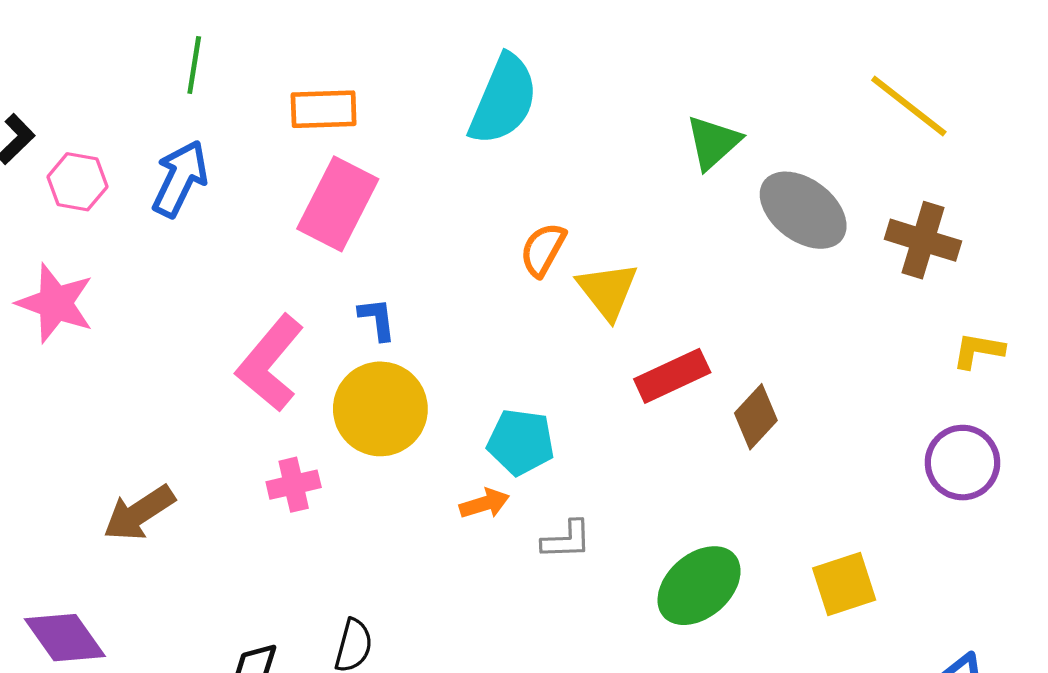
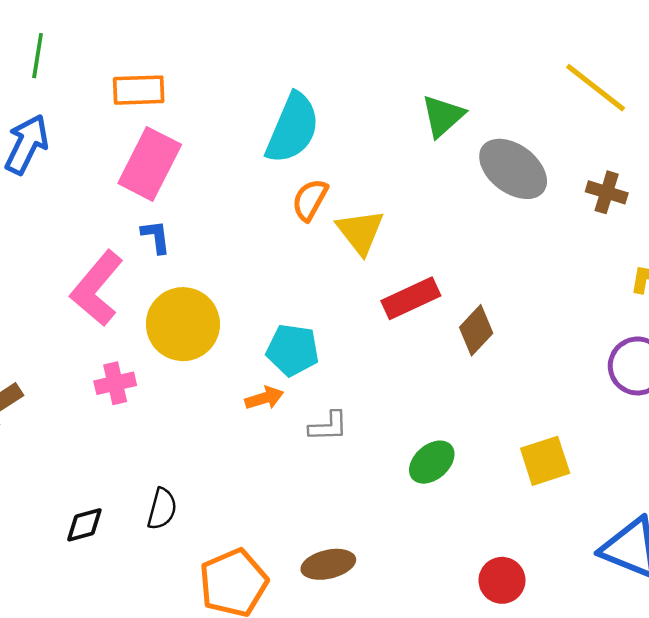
cyan semicircle: (503, 100) -> (293, 128), moved
brown cross: (923, 240) -> (607, 192), size x0.7
blue L-shape: (377, 319) -> (156, 237), moved
green ellipse: (699, 586) -> (432, 462), size x0.7

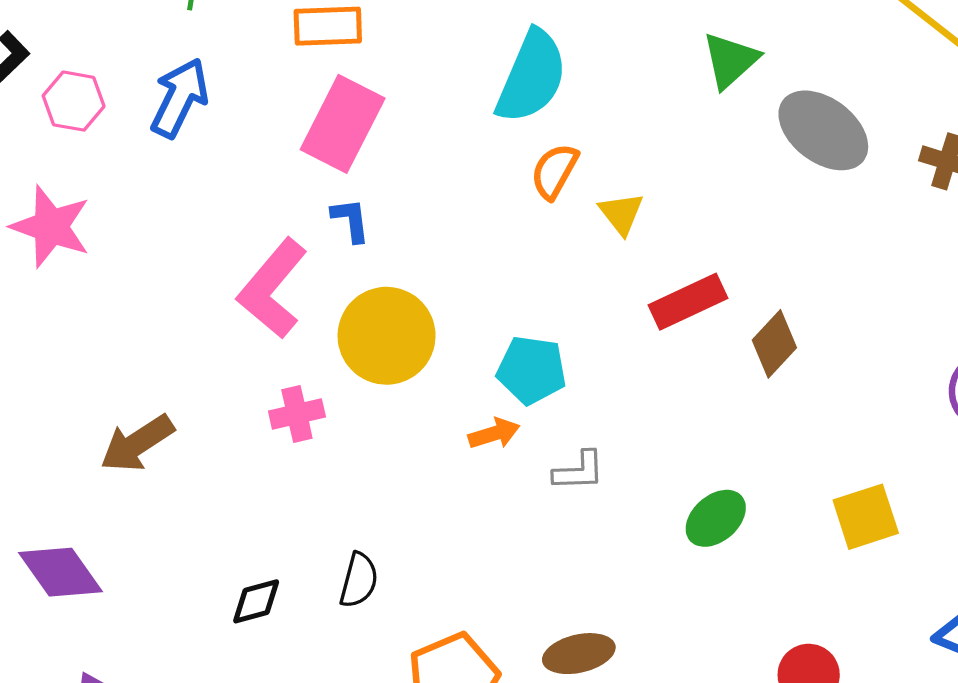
yellow triangle: (360, 232) -> (621, 214), size x0.7

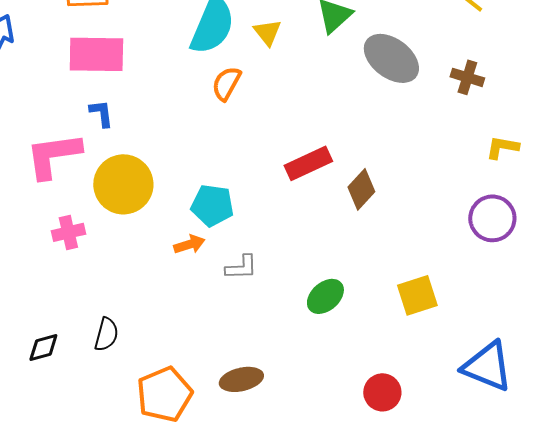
pink rectangle: (343, 124) -> (96, 54), turned 64
yellow triangle: (621, 214) -> (267, 32), moved
pink L-shape: (272, 288) -> (53, 155), turned 42

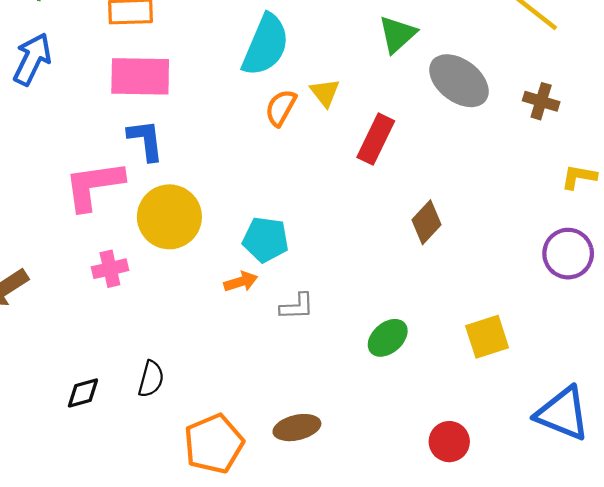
yellow triangle: (267, 32) -> (325, 93), moved
blue L-shape: (101, 113) -> (146, 140), size x1.4
red rectangle: (308, 163) -> (376, 139), moved, turned -39

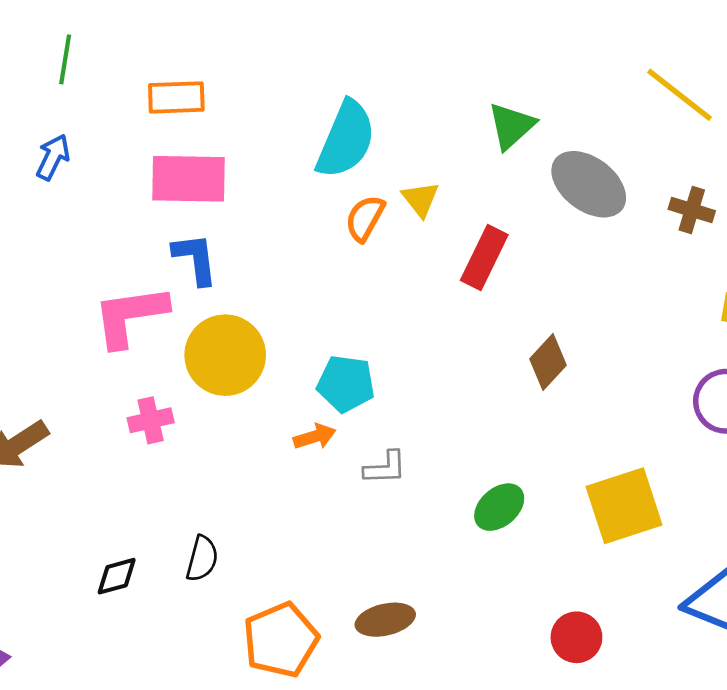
blue arrow: (32, 59) -> (53, 157), size x0.7
yellow square: (487, 337) -> (624, 506), size x1.4

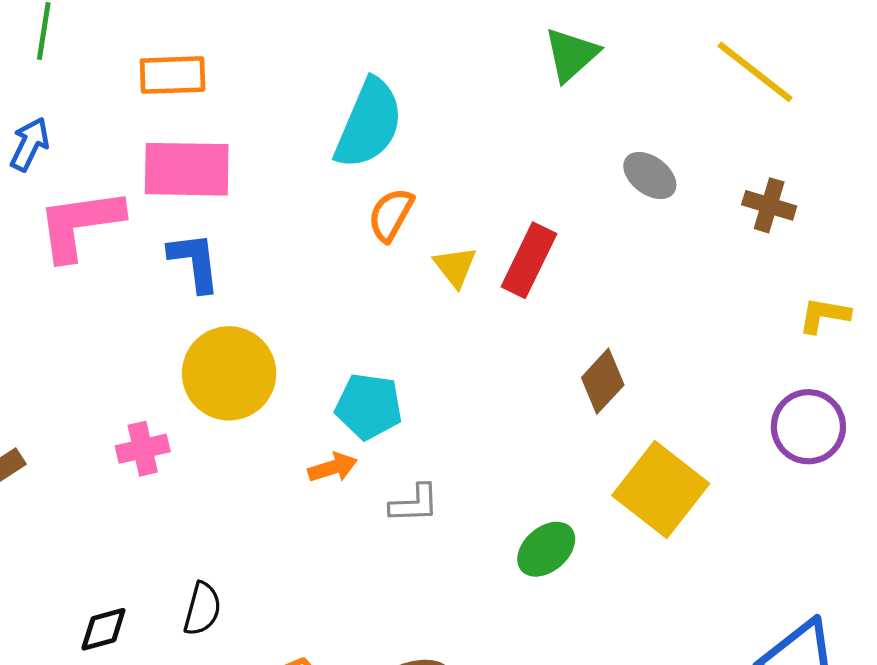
green triangle: (511, 126) -> (571, 55), moved
gray ellipse: (589, 184) -> (650, 176), size x0.6
yellow triangle: (420, 199) -> (455, 267), moved
pink L-shape: (130, 316) -> (80, 224), moved
yellow square: (624, 506) -> (661, 490), moved, turned -34

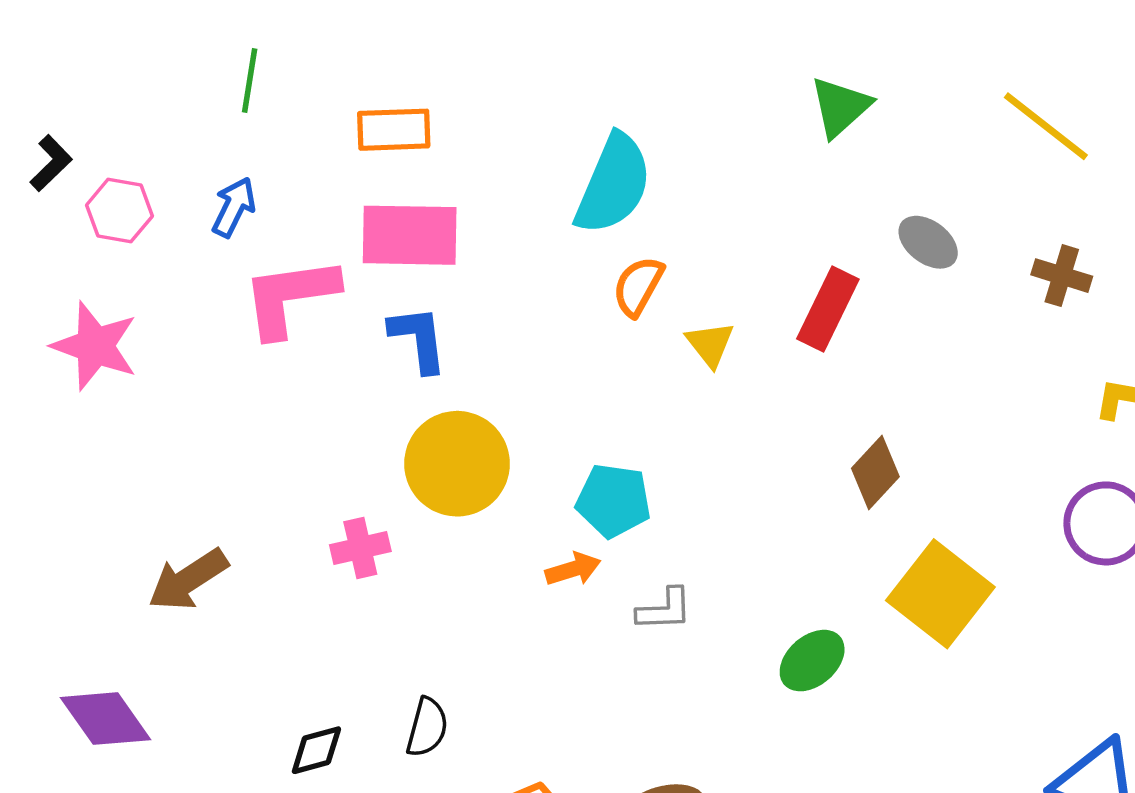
red rectangle: (529, 260) -> (828, 309), moved

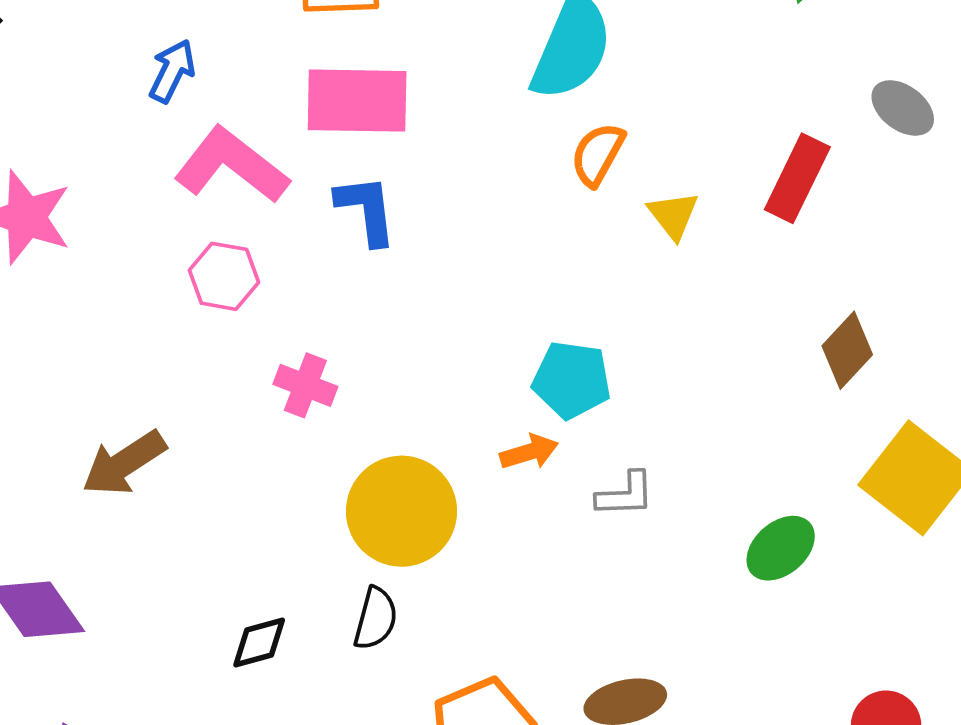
pink hexagon: (120, 211) -> (224, 276), moved
pink L-shape: (290, 297) -> (231, 165), turned 46
yellow circle: (457, 464) -> (401, 511), moved
pink cross: (360, 548) -> (305, 385), moved, turned 34

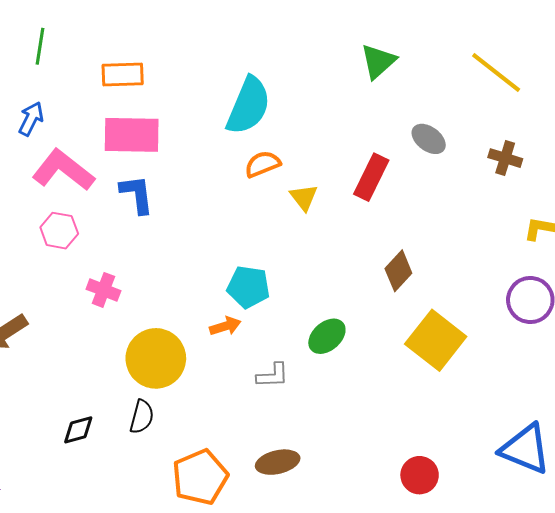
orange semicircle: (598, 154) -> (263, 164), turned 39
gray L-shape: (625, 495) -> (273, 376), moved
green ellipse: (781, 548) -> (327, 336), moved

